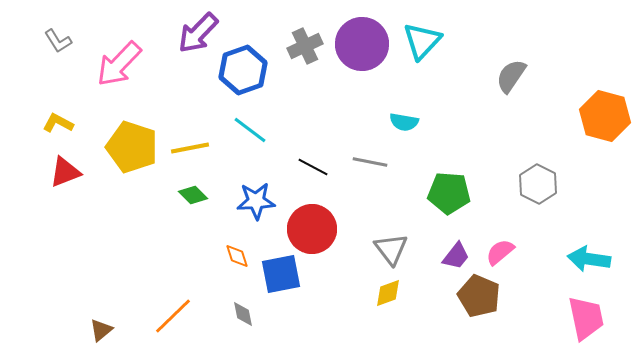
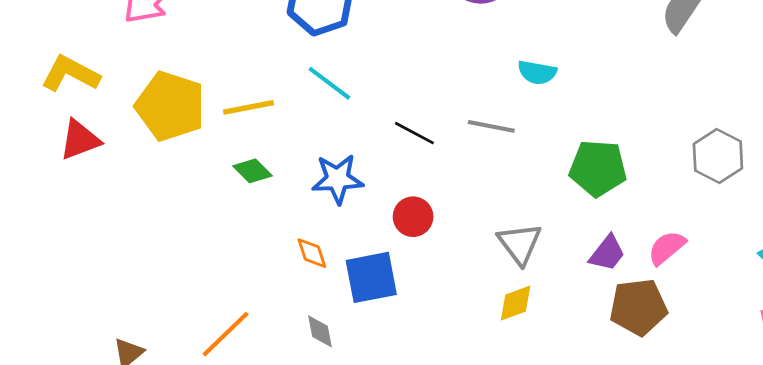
yellow L-shape: (58, 123) -> (70, 74), size x1.4
red circle: (312, 229) -> (413, 217), size x0.6
brown pentagon: (479, 296) -> (638, 307), turned -30

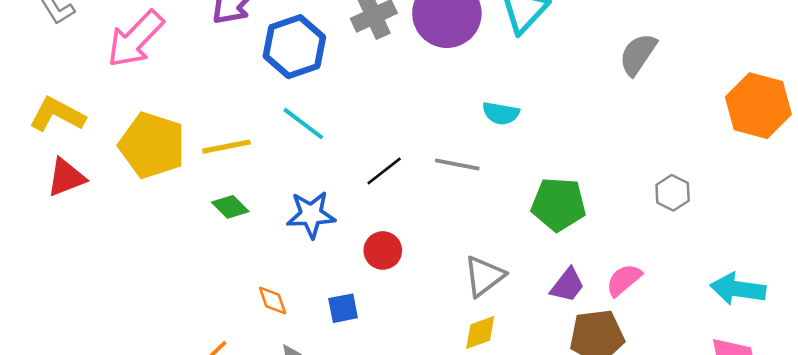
black line: (414, 133) -> (384, 171), turned -66
gray hexagon: (718, 156) -> (673, 193), size x0.7
gray triangle: (520, 244) -> (484, 276), turned 30
orange diamond: (312, 253) -> (273, 300), moved
blue square: (371, 277) -> (343, 308), size x0.6

